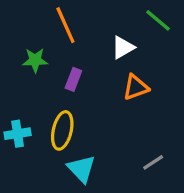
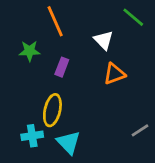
white triangle: (123, 47) -> (104, 40), turned -45
cyan cross: (18, 134) -> (32, 136), moved
gray line: (153, 162) -> (140, 130), moved

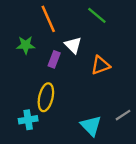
green line: (133, 17) -> (97, 15), moved
white triangle: (104, 40) -> (73, 45), moved
cyan triangle: (69, 142) -> (91, 126), moved

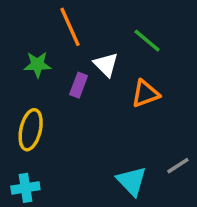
green line: (97, 15) -> (147, 41), moved
yellow ellipse: (46, 97) -> (31, 130), moved
cyan cross: (28, 120) -> (25, 188), moved

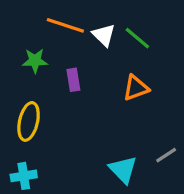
orange line: (70, 27) -> (65, 25), turned -48
white triangle: (106, 65) -> (104, 35), moved
purple rectangle: (79, 85) -> (73, 80), turned -30

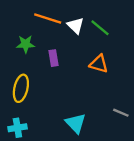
orange triangle: (136, 88) -> (99, 64), turned 36
gray line: (166, 155) -> (121, 113), turned 56
cyan triangle: (123, 169) -> (76, 123), moved

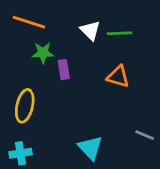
orange line: (48, 18) -> (29, 22), moved
green line: (100, 28) -> (120, 33), turned -42
green star: (26, 44) -> (43, 53), moved

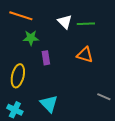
purple rectangle: (64, 70) -> (46, 58), moved
cyan triangle: (90, 148) -> (49, 104), moved
cyan cross: (21, 153) -> (15, 110), turned 35

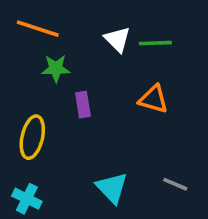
gray line: (104, 97) -> (175, 184), moved
cyan triangle: (49, 104) -> (112, 188), moved

